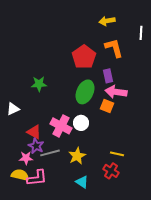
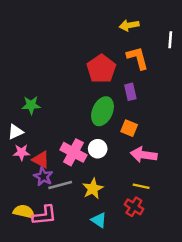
green star: (39, 84) -> (31, 105), moved
pink arrow: (116, 92) -> (144, 155), moved
pink star: (26, 158) -> (21, 152), moved

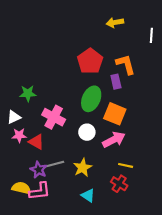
orange L-shape: (138, 58) -> (126, 64), moved
orange square: (129, 128) -> (115, 114), size x1.5
pink cross: (73, 152) -> (54, 117), moved
pink arrow: (144, 155) -> (114, 140), moved, turned 145
purple star: (43, 177) -> (39, 170), moved

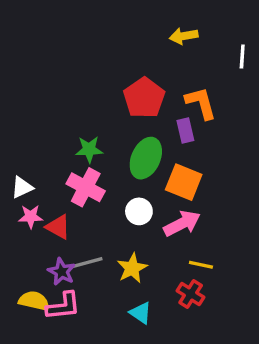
green star: (28, 93) -> (89, 149), moved

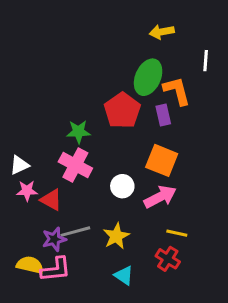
white line: (242, 57) -> (206, 61), moved
red pentagon: (144, 98) -> (122, 110), moved
green ellipse: (146, 158) -> (148, 77), moved
purple star: (62, 272) -> (54, 239), turned 30

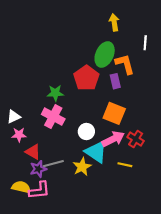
yellow arrow: (162, 32) -> (114, 22), turned 91
red triangle: (51, 200) -> (33, 152), moved
red cross: (168, 259) -> (136, 139), moved
cyan triangle: (124, 275) -> (96, 152), moved, size x1.6

